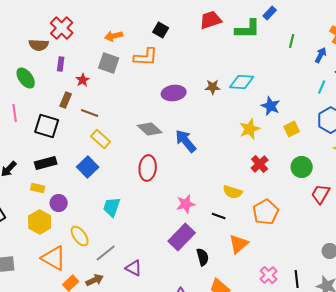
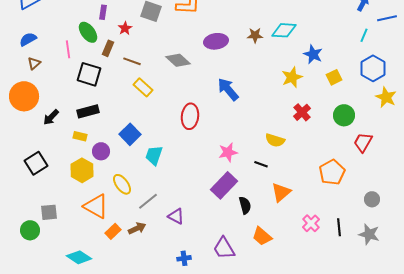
green ellipse: (26, 78) -> (88, 32), moved
pink line: (15, 113) -> (68, 49), moved
gray diamond: (150, 129) -> (178, 60), moved
blue square: (88, 167) -> (130, 134), moved
orange pentagon: (266, 212) -> (332, 172), moved

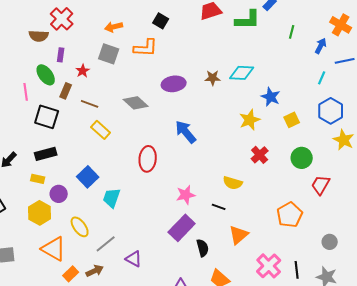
pink cross: (311, 223) -> (269, 266), size x1.4

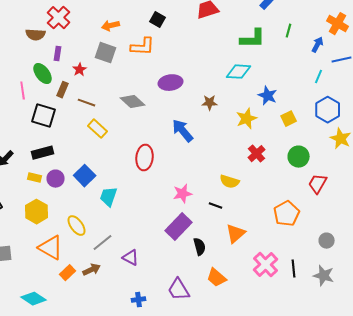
green L-shape: (248, 20) -> (253, 39), moved
brown star: (213, 78) -> (210, 103), moved
purple circle: (59, 194) -> (56, 179), moved

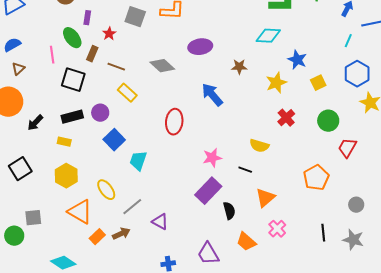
purple circle: (56, 179) -> (100, 113), moved
pink cross: (266, 265) -> (277, 229), moved, size x0.7

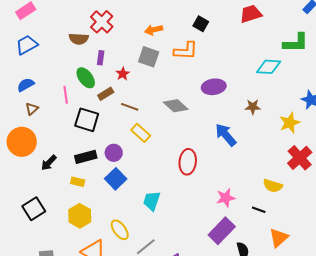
cyan diamond: (268, 36) -> (269, 67), moved
brown rectangle: (92, 54) -> (106, 94), turned 35
red cross: (286, 118) -> (300, 158), size x1.4
blue square: (114, 140) -> (116, 179), moved

